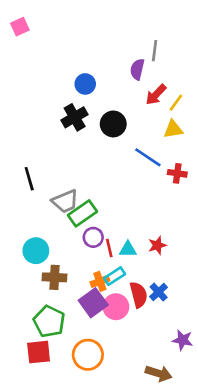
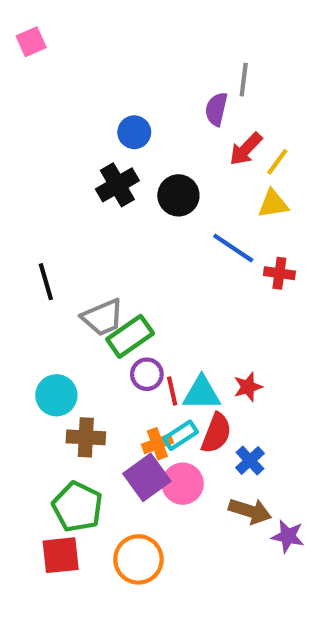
cyan triangle: (128, 249) -> (202, 393), size x1.4
red semicircle: (139, 295) -> (216, 433), moved, turned 35
brown arrow: (159, 373) -> (250, 511), moved

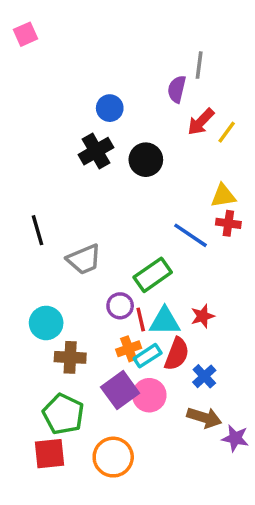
yellow triangle: (273, 204) -> (223, 196), moved
blue line: (233, 248) -> (191, 235), moved
green rectangle: (130, 336) -> (153, 275), moved
orange cross: (157, 444) -> (129, 349), moved

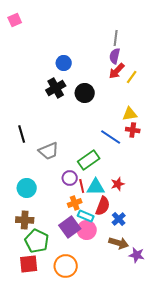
purple semicircle: (177, 89) -> (115, 56), moved
cyan rectangle: (148, 356) -> (86, 216), moved, turned 56
brown cross: (70, 357) -> (25, 220), moved

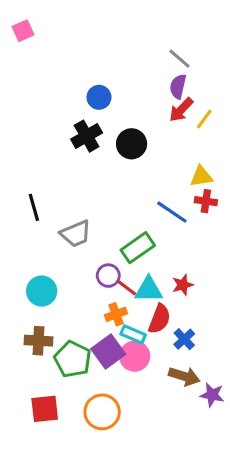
gray line: (116, 38) -> (180, 59), turned -56
red line: (82, 186) -> (127, 288), turned -40
green pentagon: (37, 241) -> (73, 359), moved

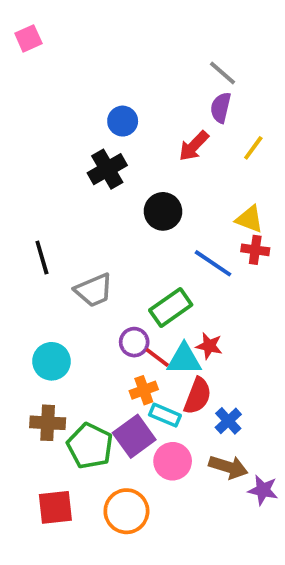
red arrow: (181, 110) -> (194, 146), moved
black circle: (132, 144) -> (163, 211), moved
yellow triangle: (201, 176) -> (249, 219), turned 30
red star: (183, 285) -> (209, 346), moved, turned 30
pink circle: (135, 356) -> (173, 461), moved

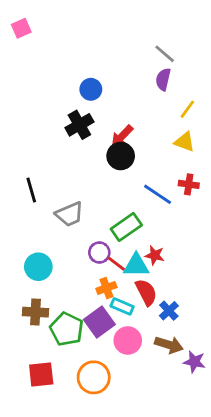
red arrow: (194, 146) -> (122, 136), moved
yellow triangle: (249, 219) -> (184, 142), moved
red semicircle: (198, 396) -> (146, 292), turned -48

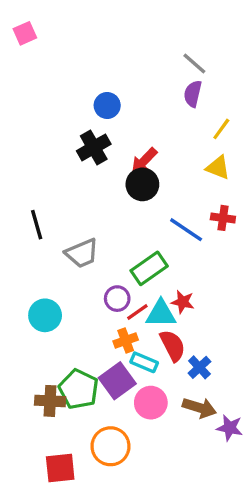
red line: (116, 264) -> (137, 312), turned -72
brown cross: (35, 312) -> (50, 401), moved
red square: (41, 375) -> (60, 468), moved

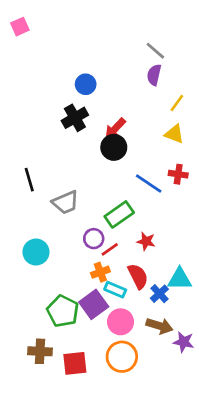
cyan triangle: (161, 314) -> (180, 279), moved
brown cross: (50, 401) -> (40, 351), moved
orange circle: (110, 446) -> (122, 357), moved
red square: (60, 468) -> (75, 363), moved

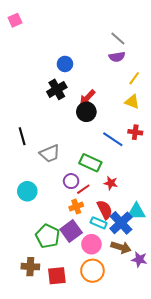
purple semicircle: (154, 75) -> (117, 57), turned -112
green rectangle: (119, 214) -> (90, 163), turned 60
cyan rectangle: (115, 290) -> (99, 223), moved
blue cross: (159, 294) -> (121, 223), size x1.6

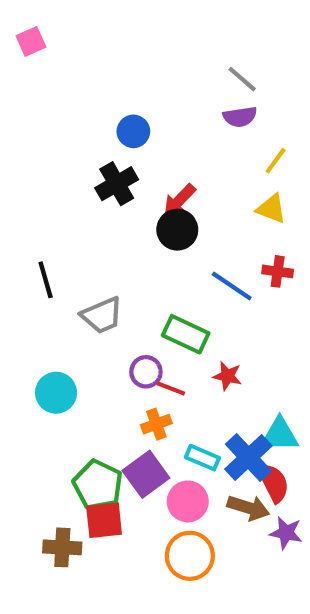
red line: (83, 189) -> (171, 389), turned 56
red semicircle: (105, 210) -> (273, 483), moved
red square: (57, 276) -> (104, 520), moved

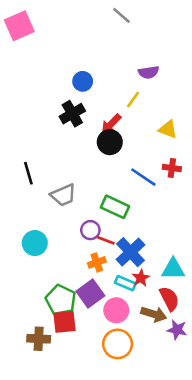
pink square: (31, 41) -> (19, 26), size x1.6
gray line: (242, 79) -> (121, 15), moved
yellow line: (276, 161) -> (133, 99), moved
red star: (227, 376) -> (141, 278), moved, turned 30
blue cross: (248, 458) -> (130, 252), moved

